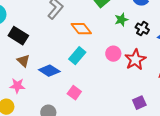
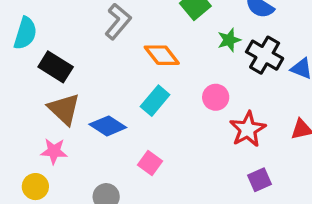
black cross: (142, 29) -> (265, 55), size x1.5
red star: (135, 60) -> (248, 129), moved
brown triangle: (23, 61) -> (64, 109), size x1.5

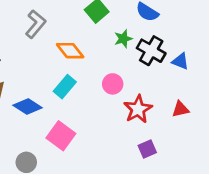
pink square: (150, 163) -> (61, 136), size x1.5

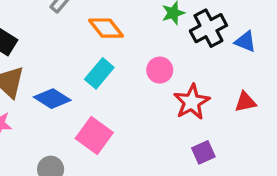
black cross: (151, 51) -> (208, 28), turned 32

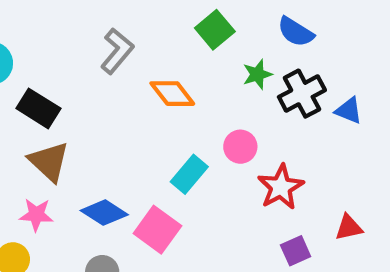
cyan rectangle: (99, 73) -> (189, 174), moved
blue diamond: (52, 99) -> (104, 213), moved
red triangle: (245, 102) -> (349, 227), moved

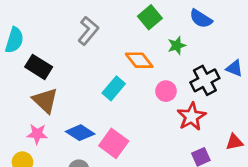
orange diamond: (172, 94) -> (139, 60), moved
black cross: (302, 94) -> (205, 80), moved
cyan rectangle: (189, 174) -> (114, 88), moved

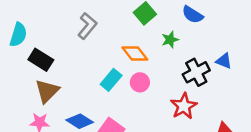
pink circle: (166, 91) -> (140, 82), moved
brown triangle: (45, 100) -> (47, 91), turned 32

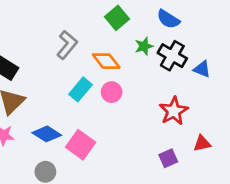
gray L-shape: (87, 26) -> (67, 45), moved
black cross: (196, 72) -> (172, 56), moved, turned -32
red star: (184, 106) -> (174, 111), moved

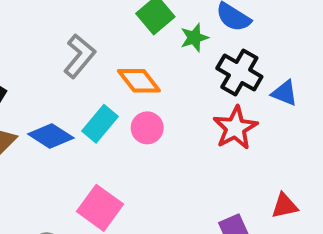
green star: (144, 46) -> (194, 38), moved
red star: (174, 111) -> (235, 128), moved
blue diamond: (47, 134) -> (51, 136), moved

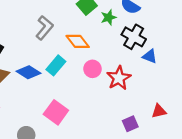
blue triangle: (285, 93) -> (150, 56), moved
pink circle: (147, 128) -> (92, 69), moved
red star: (235, 128) -> (119, 78), moved

